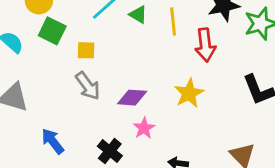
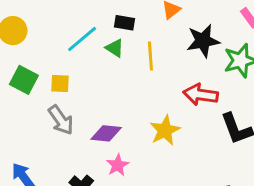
green square: (52, 31) -> (24, 80), moved
red arrow: (205, 45) -> (201, 95), moved, turned 104

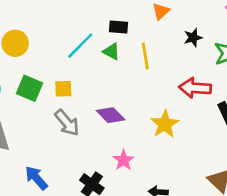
black star: (203, 41) -> (193, 38), size x0.6
purple diamond: (106, 133) -> (111, 115), moved, turned 44

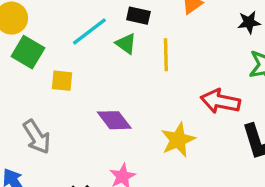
black star: (193, 38) -> (249, 22), moved
green square: (29, 88) -> (28, 52), moved
gray arrow: (67, 123) -> (37, 137), moved

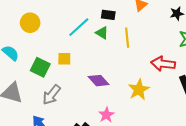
green square: (28, 52) -> (40, 67), moved
gray arrow: (37, 137) -> (52, 95), turned 75

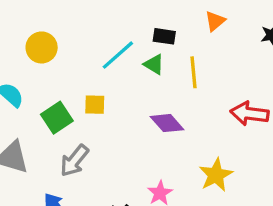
green square: (40, 67) -> (57, 118), turned 30
purple diamond: (99, 81) -> (167, 123), moved
yellow star: (139, 90) -> (216, 175), moved

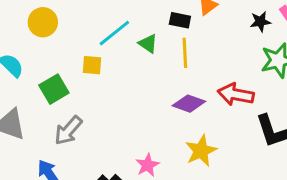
black rectangle: (164, 36) -> (180, 20), moved
yellow square: (95, 105) -> (92, 65), moved
purple diamond: (167, 123) -> (189, 104), moved, turned -32

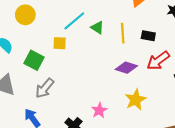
black rectangle: (180, 20) -> (148, 36), moved
green square: (54, 89) -> (34, 60), turned -30
red arrow: (236, 94) -> (158, 61), turned -45

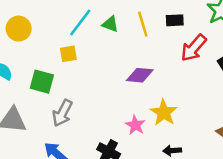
purple diamond: (126, 68) -> (140, 75), moved
yellow star: (136, 100) -> (164, 113), moved

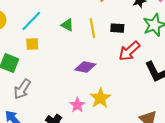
cyan line: (80, 23) -> (31, 21), moved

